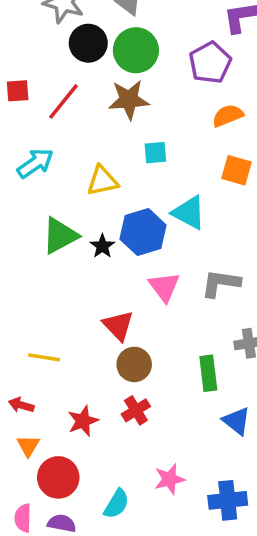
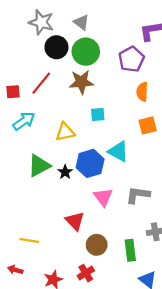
red square: (18, 91) -> (13, 92), moved
orange semicircle: (228, 116) -> (142, 92), turned -66
orange square: (237, 170) -> (148, 125), turned -30
brown circle: (134, 364) -> (97, 245), moved

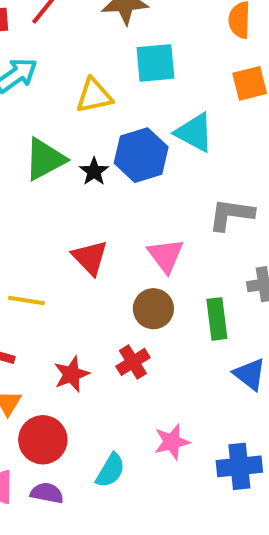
cyan square: (98, 115) -> (155, 63), size x1.5
pink triangle: (103, 197) -> (166, 255), moved
red triangle: (75, 221) -> (90, 258), moved

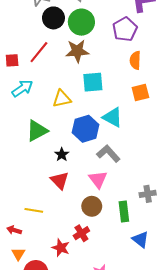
black star: (94, 171) -> (62, 155), moved
gray L-shape: (231, 214) -> (108, 154), moved, turned 40
yellow line: (26, 301) -> (34, 210), moved
red star: (71, 374) -> (61, 248), moved, turned -30

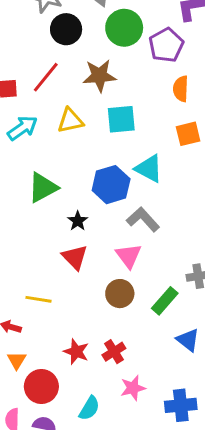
green circle: (81, 22) -> (124, 28), moved
yellow triangle: (62, 99) -> (70, 121), moved
green rectangle: (124, 211) -> (165, 301), turned 48
red cross: (81, 233) -> (114, 352), moved

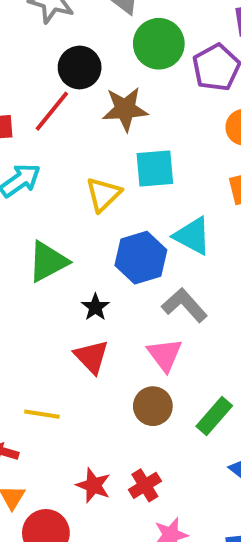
black circle: (66, 29) -> (80, 68), moved
yellow triangle: (70, 121) -> (103, 194), moved, turned -32

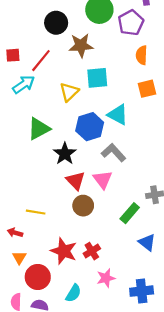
red line: (52, 111) -> (41, 61), moved
black star: (95, 307) -> (65, 154), size x1.5
red triangle: (91, 357) -> (76, 181), moved
brown circle: (153, 406) -> (83, 206), moved
red star: (93, 485) -> (64, 251), size x1.4

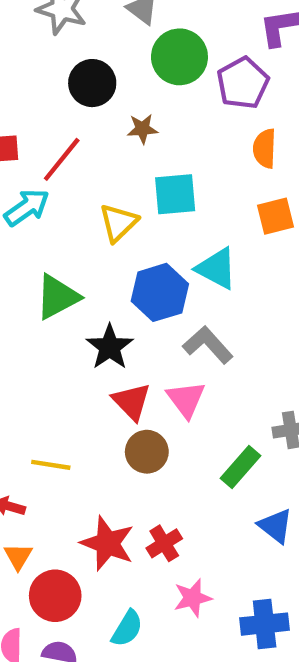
brown star: (81, 45) -> (142, 129), size x0.6

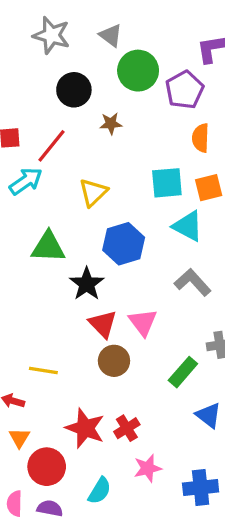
cyan square: (175, 194) -> (167, 183), moved
cyan triangle: (217, 268) -> (188, 226), moved
green triangle: (57, 297) -> (48, 247), turned 30
gray L-shape: (208, 345) -> (193, 282), moved

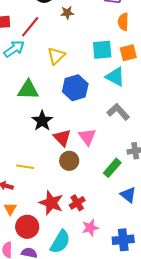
black star: (87, 284) -> (42, 121), moved
cyan semicircle: (100, 491) -> (60, 242), size x1.4

